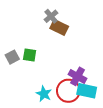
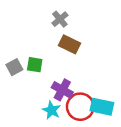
brown rectangle: (59, 27) -> (69, 44), moved
purple cross: (78, 76) -> (62, 90), moved

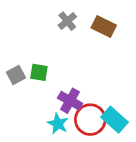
brown rectangle: (69, 44) -> (104, 26), moved
cyan rectangle: (102, 107) -> (115, 120), turned 30

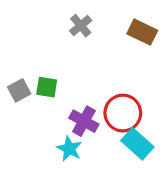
brown rectangle: (104, 26) -> (142, 32), moved
red circle: (90, 120) -> (123, 113), moved

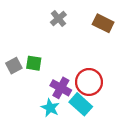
cyan rectangle: (137, 144) -> (81, 104), moved

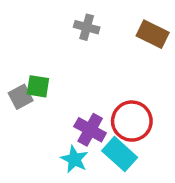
gray cross: (58, 19) -> (87, 27), turned -35
green square: (34, 63) -> (38, 86), moved

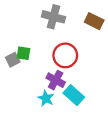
gray cross: (87, 27) -> (53, 17), size x1.5
red circle: (132, 121) -> (65, 55), moved

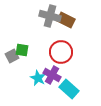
brown rectangle: (94, 21) -> (66, 20), moved
cyan star: (46, 98) -> (38, 78), moved

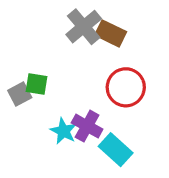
gray cross: (50, 16) -> (84, 27), turned 35
red circle: (61, 52) -> (126, 87), moved

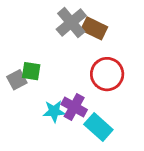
cyan star: (63, 131) -> (54, 111), turned -30

